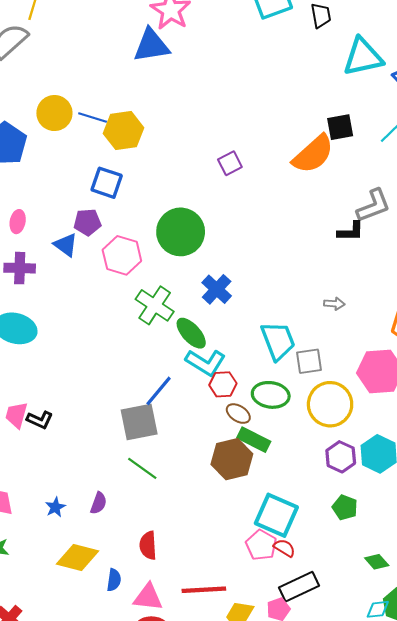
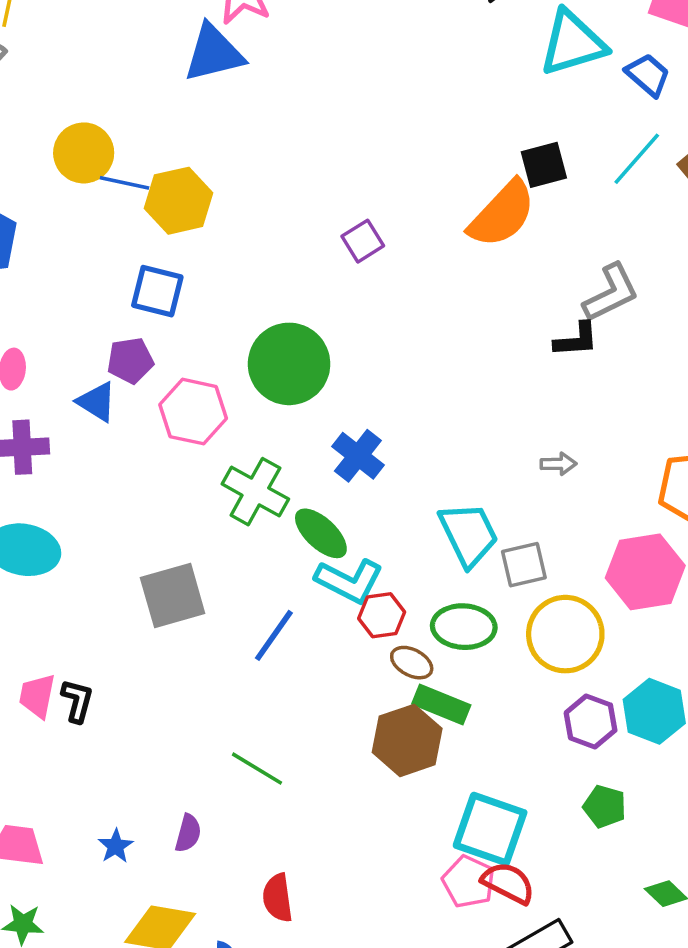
yellow circle: (54, 113) -> (84, 153), moved
black L-shape: (40, 420) -> (77, 701), turned -95
gray square: (139, 422) -> (173, 595), moved
red semicircle: (284, 548) -> (508, 883), size x1.4

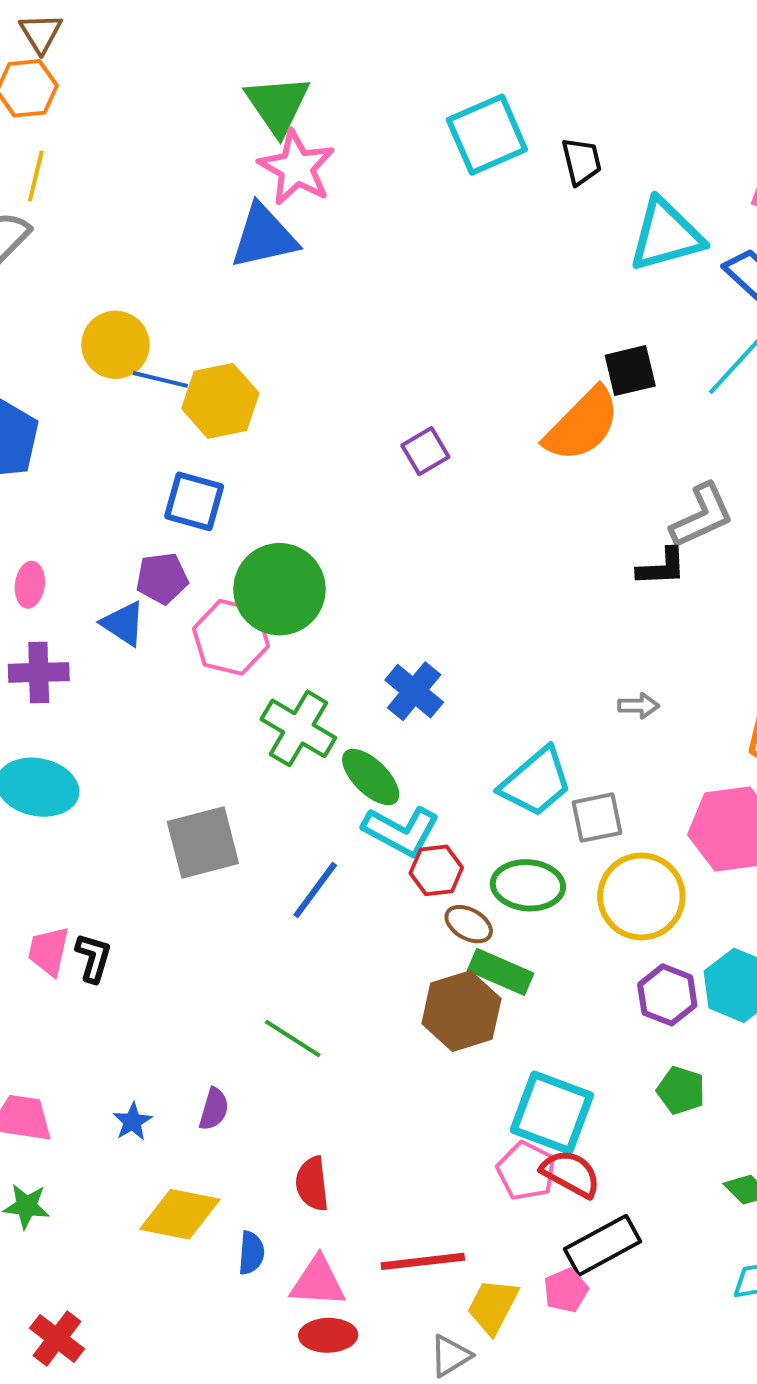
green circle: (289, 364) -> (279, 589), moved
cyan trapezoid: (469, 534) -> (536, 782), turned 74

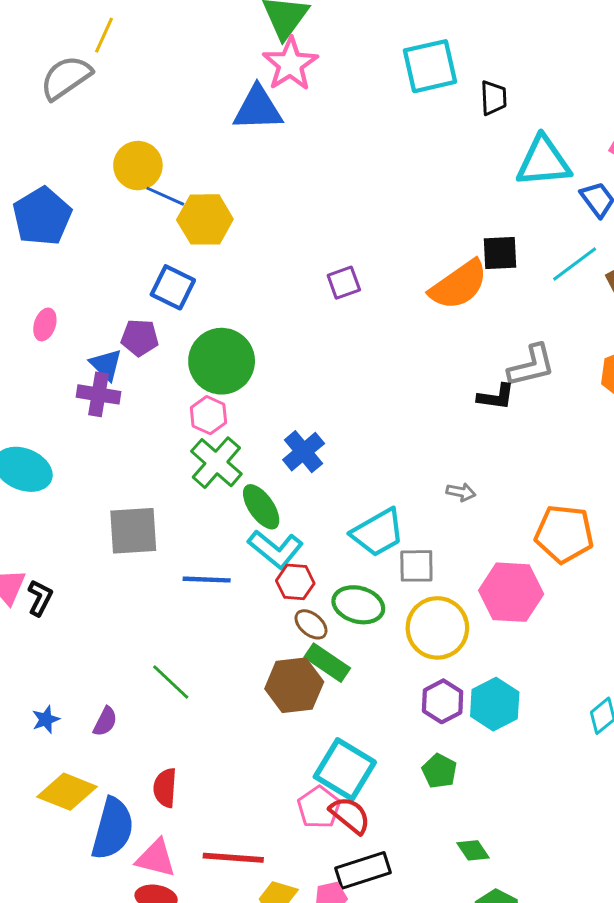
pink hexagon: (231, 637) -> (208, 415), moved, size x0.7
purple cross: (39, 672) -> (98, 394), moved
blue line: (315, 890) -> (207, 580), turned 45
blue semicircle: (251, 1253) -> (113, 829), size x2.0

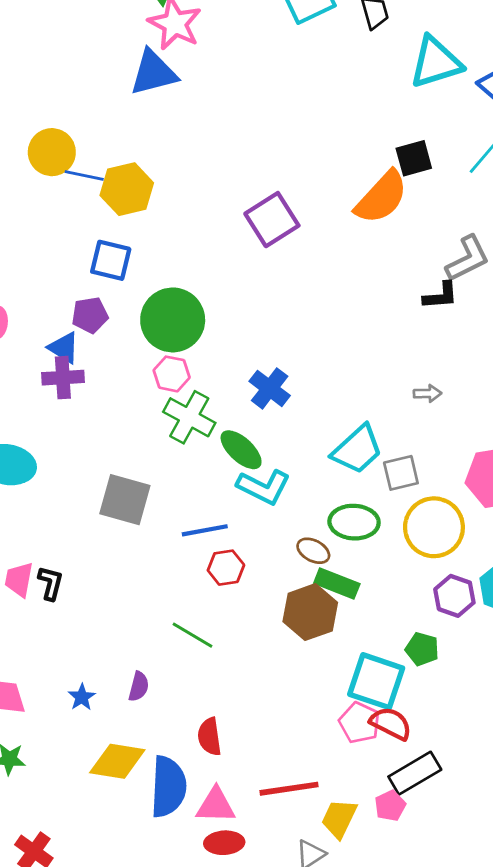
purple square: (344, 283) -> (272, 220), size x1.6
gray square: (133, 531) -> (125, 500), turned 32
red hexagon: (295, 582) -> (226, 568), moved
green pentagon: (439, 771) -> (422, 649), moved

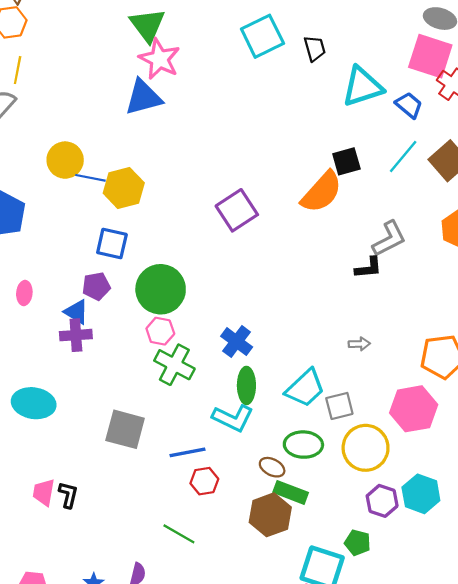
green ellipse: (241, 450) -> (246, 385), moved, turned 48

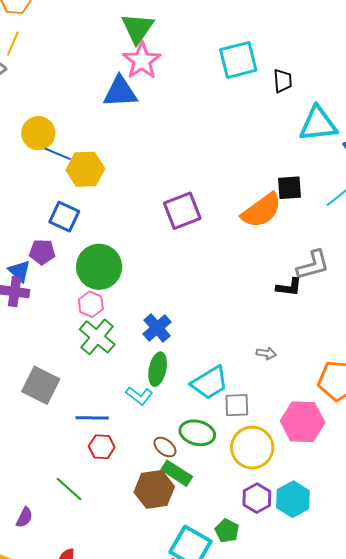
cyan L-shape: (233, 418) -> (139, 396), size x0.7

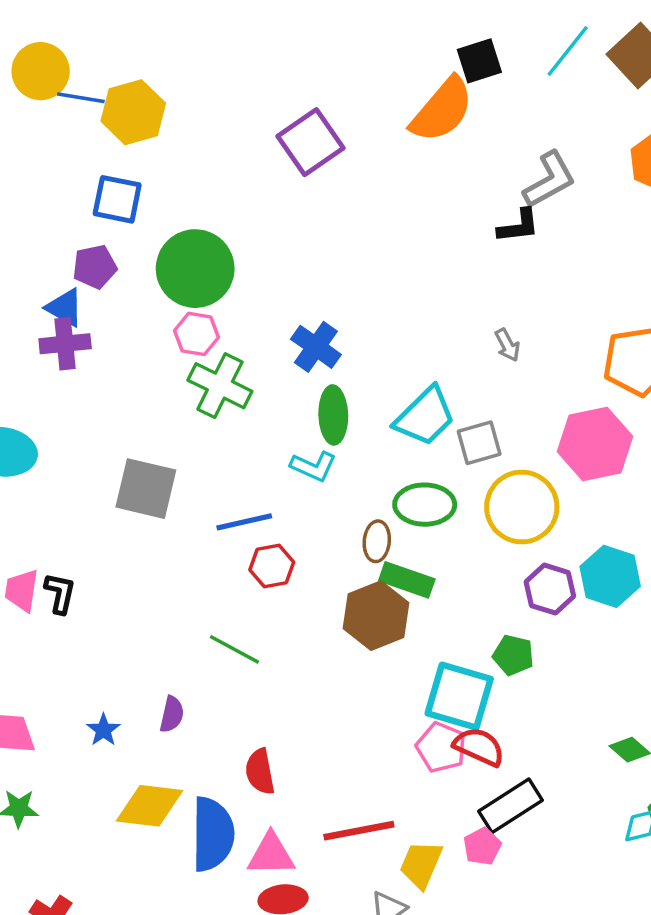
gray arrow: (266, 353) -> (507, 345), turned 66
brown ellipse: (165, 447) -> (377, 541), turned 70

